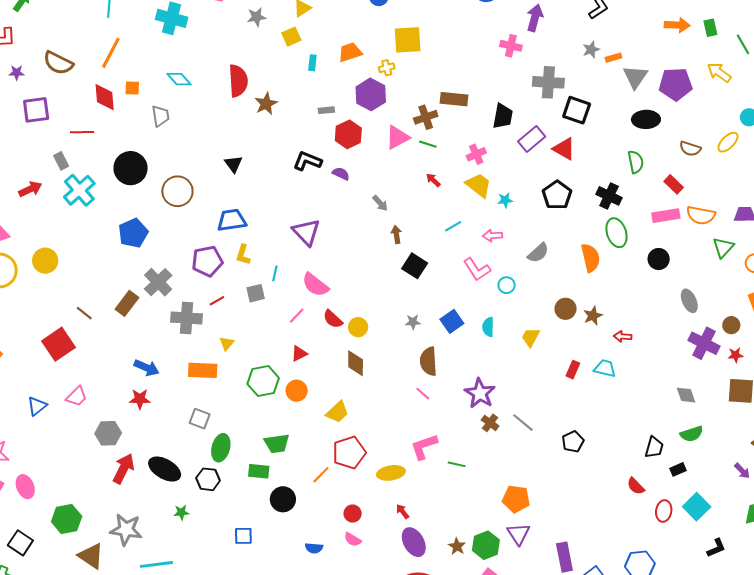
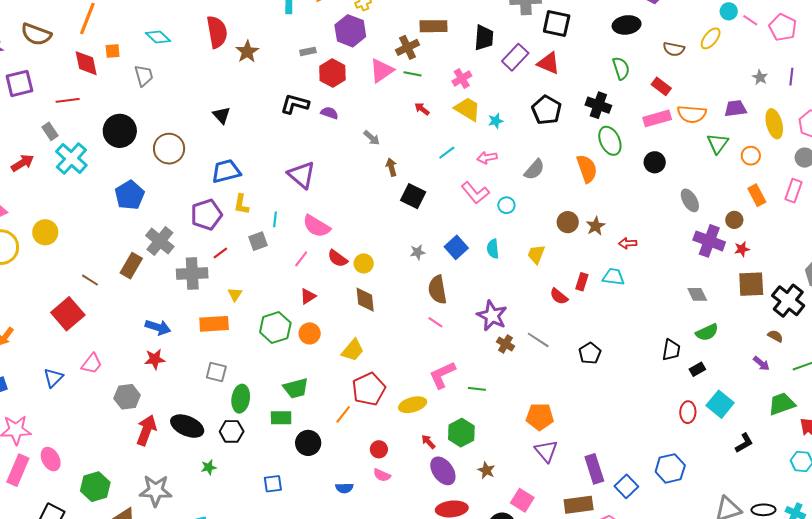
red semicircle: (636, 486) -> (559, 296), moved
green hexagon: (486, 545) -> (461, 433), moved

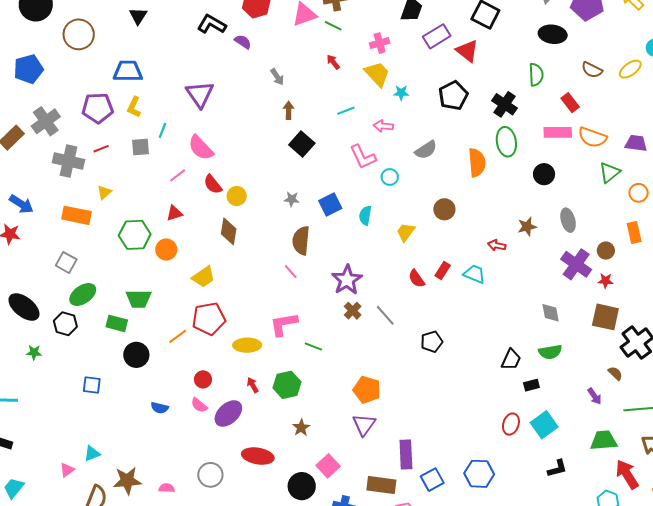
brown star: (596, 226) -> (527, 227), moved
green ellipse: (241, 399) -> (83, 294), turned 32
purple ellipse: (443, 471) -> (228, 413), moved, turned 68

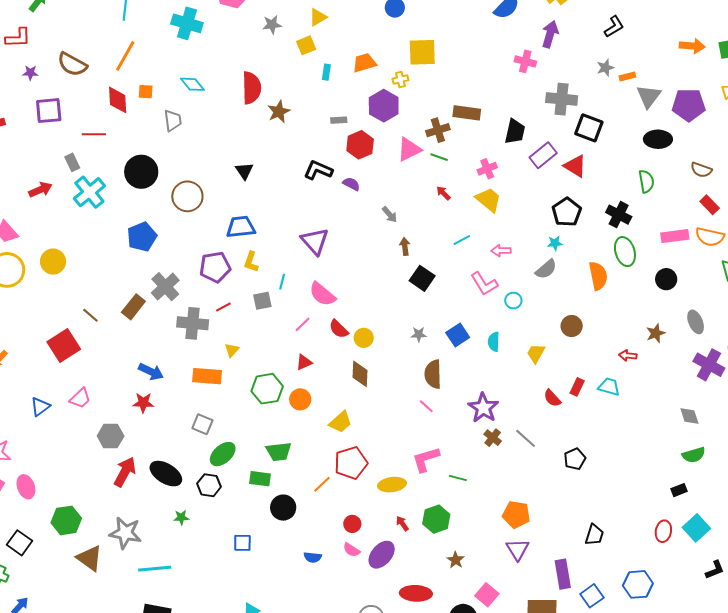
cyan star: (401, 93) -> (555, 243), moved
red rectangle: (570, 103) -> (710, 205), moved
black trapezoid: (511, 360) -> (594, 535), moved

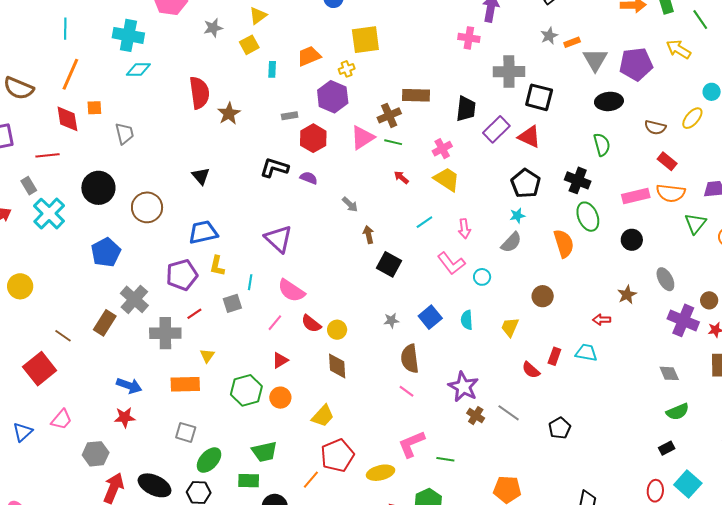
cyan diamond: (192, 84) -> (138, 70), moved, turned -45
pink arrow: (501, 251) -> (464, 229), turned -90

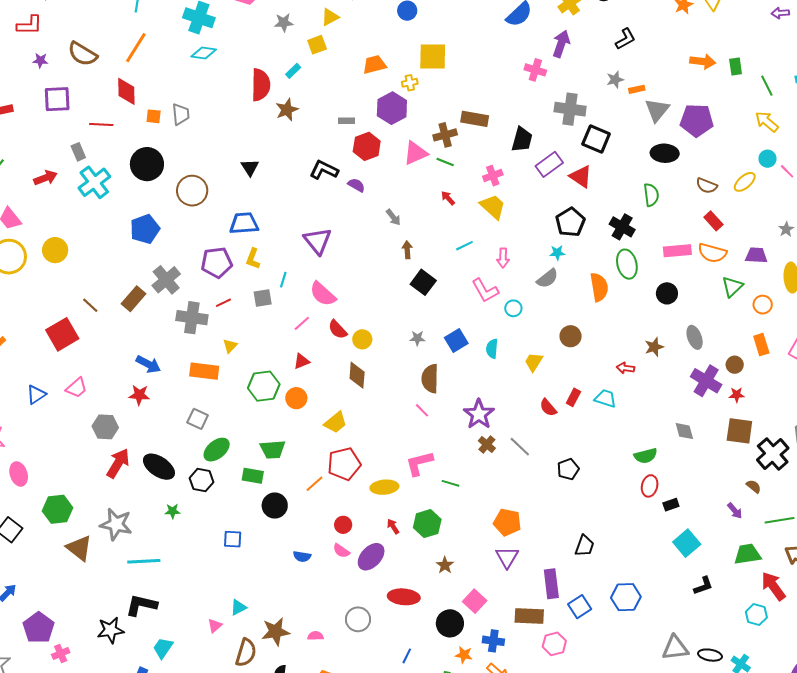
yellow arrow: (679, 49) -> (767, 122), moved
cyan rectangle: (272, 69) -> (293, 71), moved, turned 35
orange square: (94, 108) -> (154, 116), moved
green semicircle: (678, 412) -> (646, 456), moved
red ellipse: (655, 491) -> (650, 486), moved

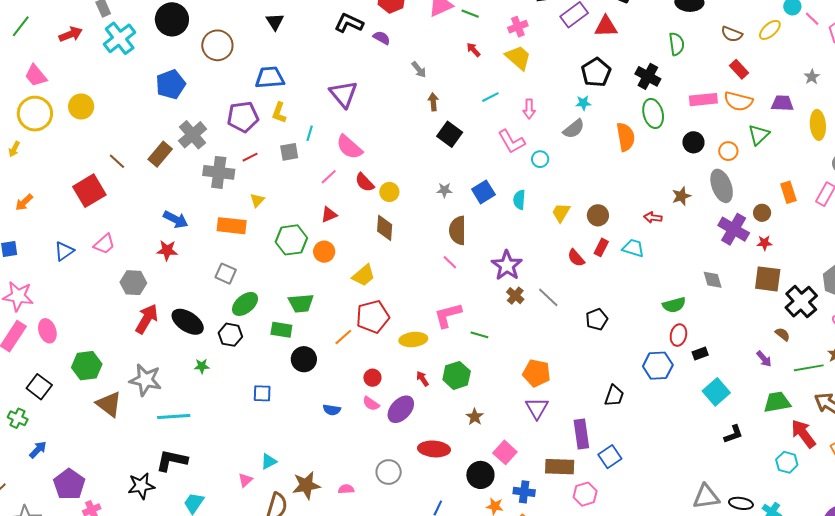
red triangle: (581, 176) -> (606, 26), turned -35
orange circle: (763, 305) -> (728, 151), moved
brown circle: (571, 336) -> (598, 215), moved
gray ellipse: (695, 337) -> (722, 186), size x1.4
blue hexagon: (626, 597) -> (658, 366), moved

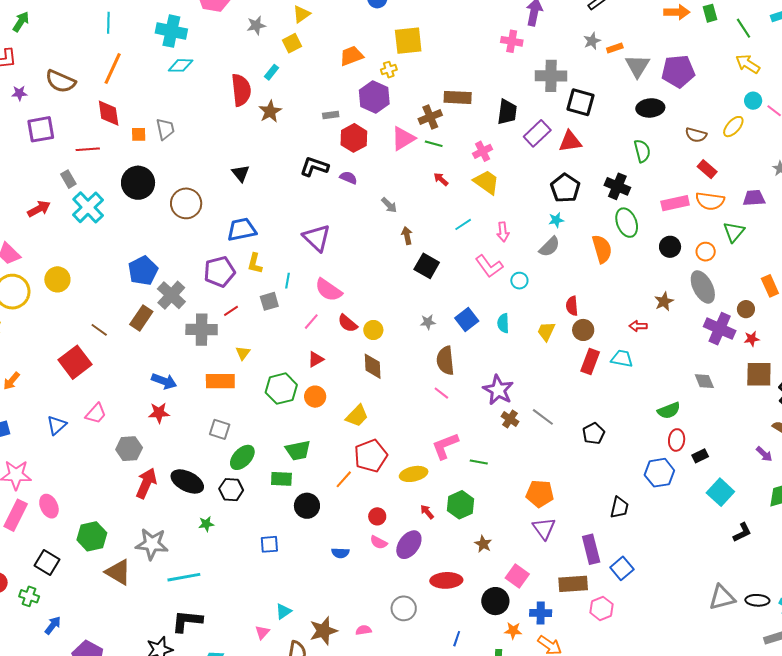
blue pentagon: (171, 84) -> (143, 271), moved
red rectangle: (601, 247) -> (590, 361), size x1.4
red semicircle: (576, 258) -> (572, 306), moved, turned 42

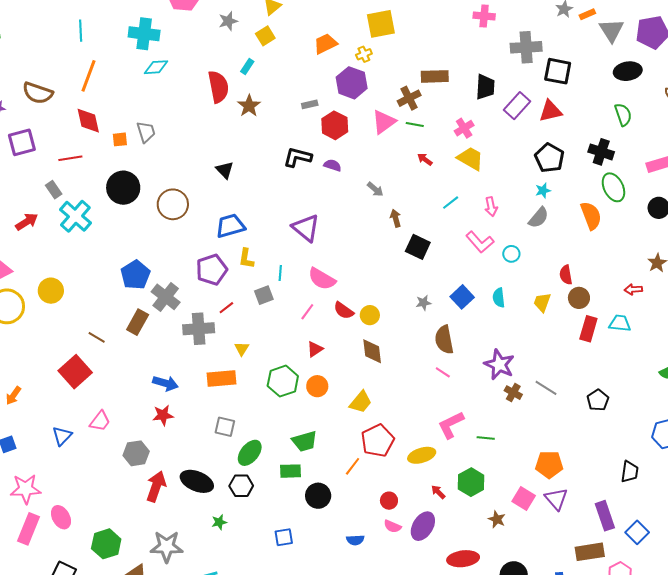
pink square: (517, 576) -> (524, 498), moved

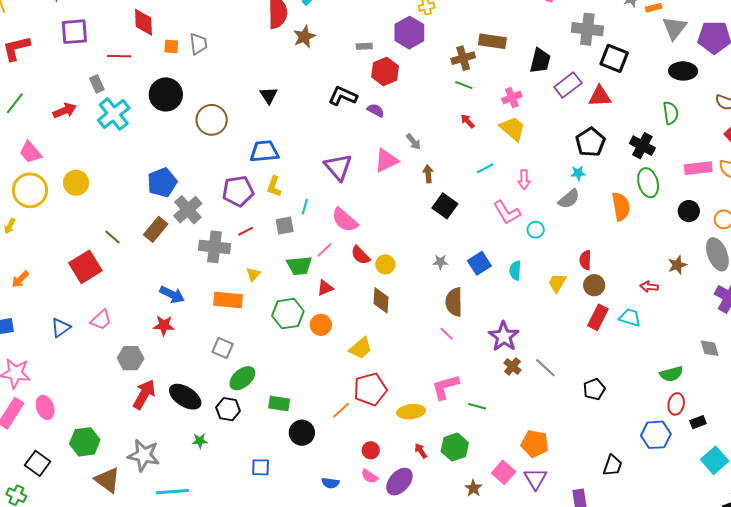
pink triangle: (384, 122) -> (386, 160), moved
green trapezoid: (305, 441) -> (299, 266), moved

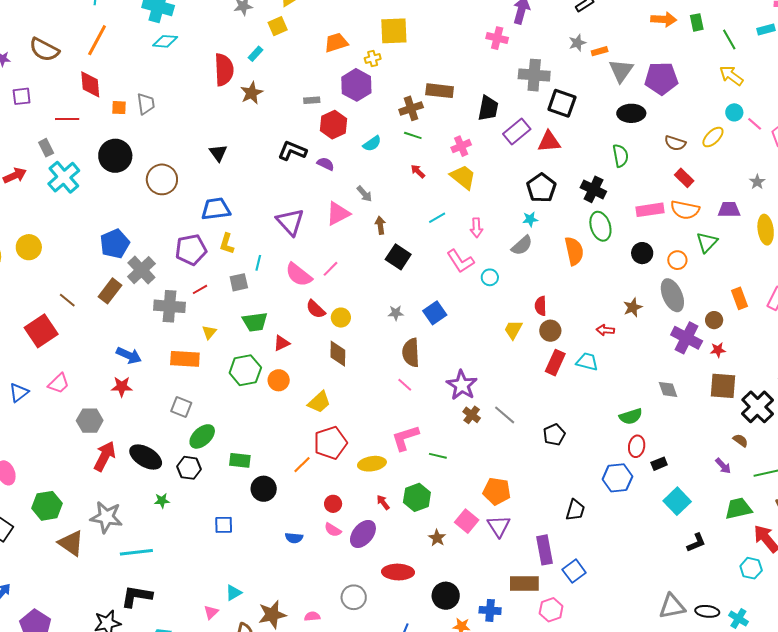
purple square: (74, 32) -> (22, 96), size x0.7
pink line: (324, 250) -> (331, 269), moved
cyan semicircle: (515, 271) -> (372, 144), moved, turned -126

